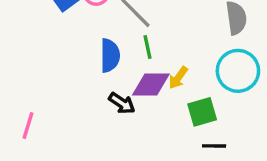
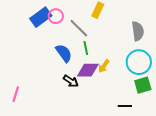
blue semicircle: (110, 55) -> (64, 53), turned -36
green square: (202, 112) -> (143, 85), moved

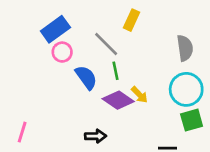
pink circle: (56, 16) -> (62, 52), moved
yellow arrow: (104, 66) -> (140, 95), turned -80
purple diamond: (88, 70) -> (118, 100), turned 35
black arrow: (71, 81) -> (95, 136), moved, turned -35

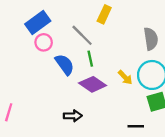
yellow arrow: (140, 95) -> (125, 77), moved

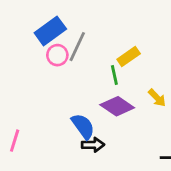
yellow rectangle: (104, 14) -> (129, 57), moved, turned 30
gray line: (82, 35) -> (77, 47), moved, turned 70
blue semicircle: (65, 64) -> (83, 126), moved

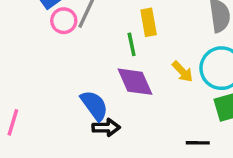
yellow rectangle: (129, 57) -> (149, 22), turned -65
purple diamond: (117, 106) -> (135, 82), turned 32

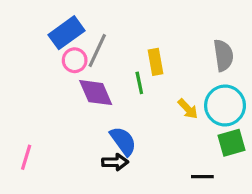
purple diamond: (135, 82) -> (96, 93), moved
blue semicircle: (94, 105) -> (123, 141), moved

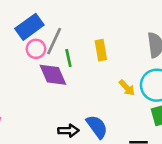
green line: (139, 83) -> (68, 58), moved
blue semicircle: (123, 141) -> (97, 127), moved

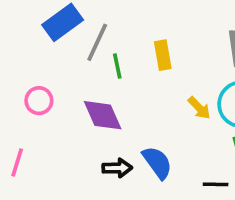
pink circle: (36, 49) -> (39, 101), moved
purple diamond: (53, 75) -> (103, 115), moved

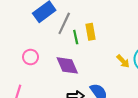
yellow rectangle: (163, 55) -> (90, 32), moved

